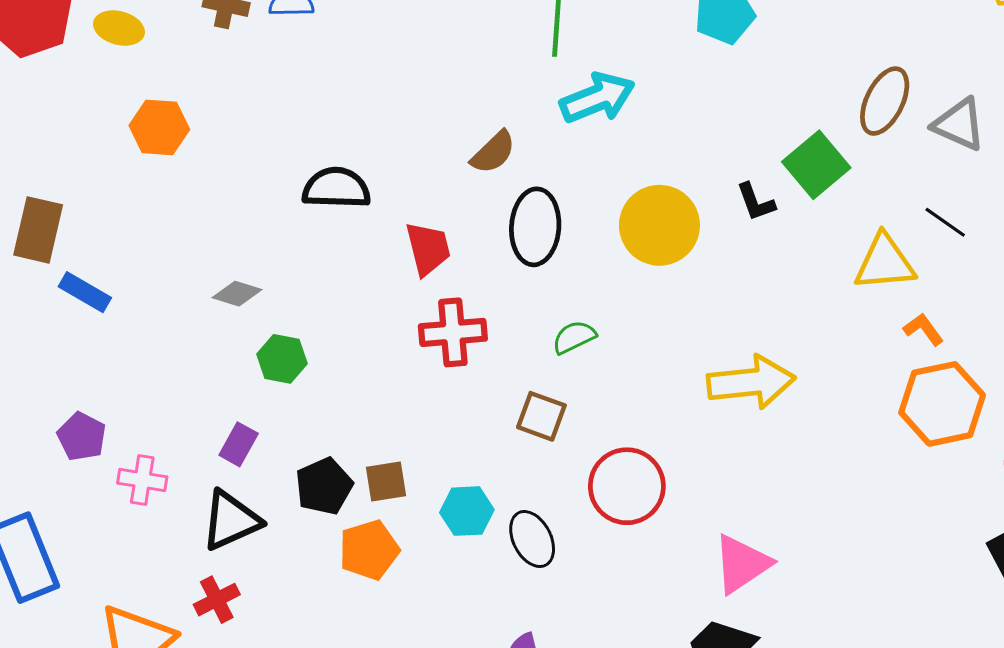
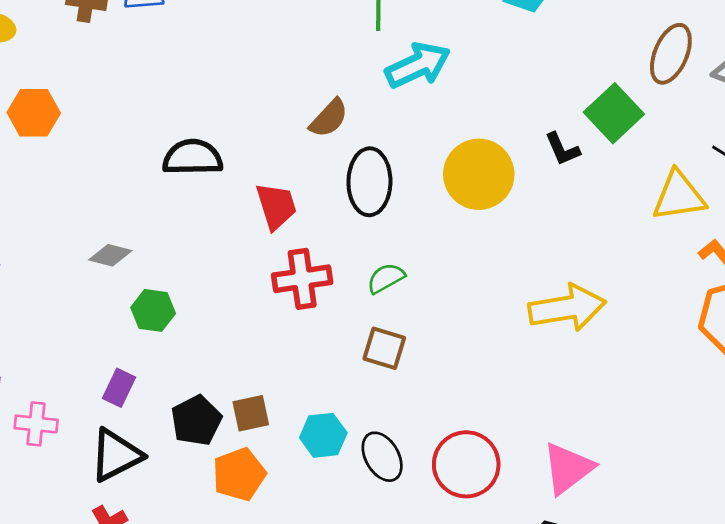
green semicircle: (574, 337) -> (386, 278), moved
red circle: (627, 486) -> (466, 464), moved

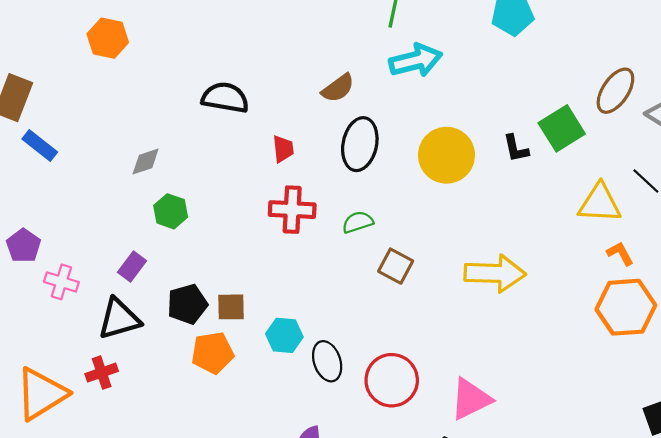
red trapezoid: (276, 206) -> (283, 149), size x0.7
gray diamond: (110, 255) -> (146, 161), turned -44
brown square: (384, 348) -> (396, 266), moved

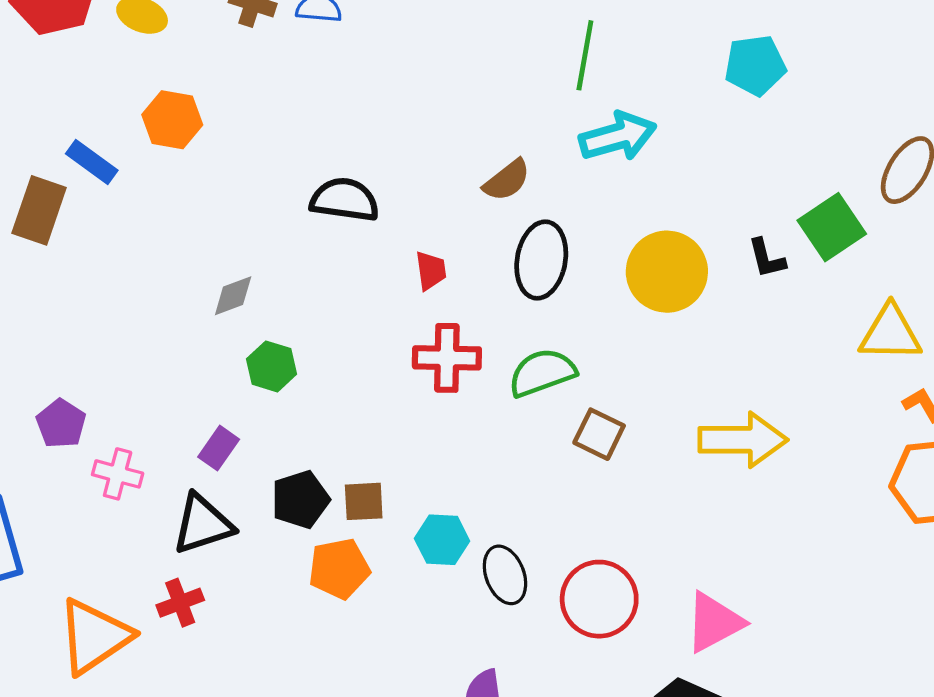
blue rectangle: (40, 145) -> (92, 162), moved
green semicircle: (358, 222) -> (542, 373), size x1.5

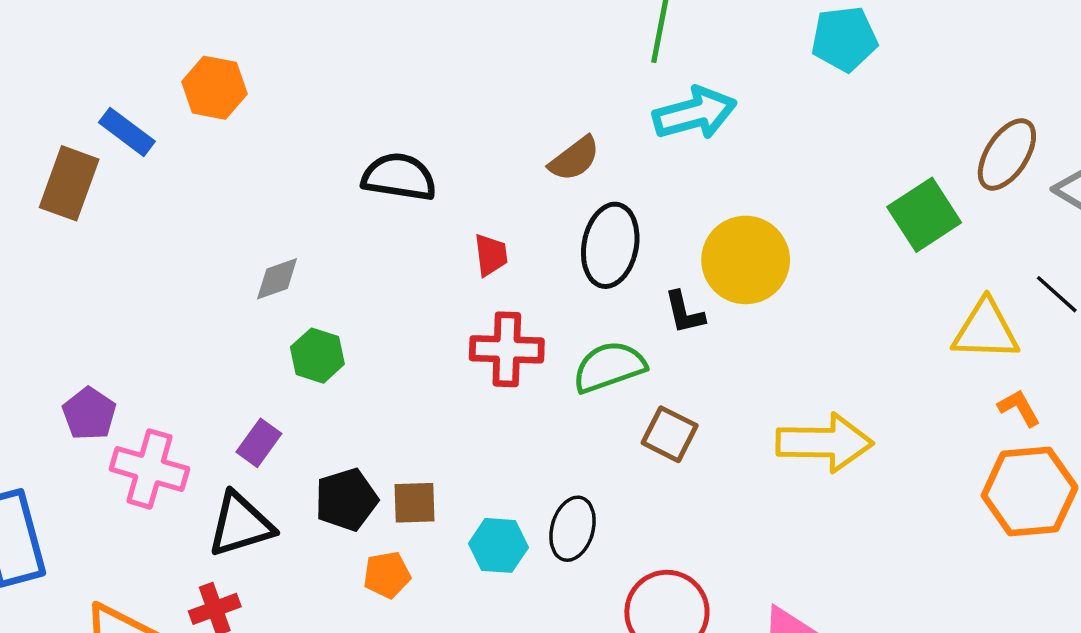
black L-shape: (767, 258) -> (684, 313), moved
pink cross: (118, 474) -> (149, 469), size x1.4
orange pentagon: (339, 569) -> (387, 575), size x0.7
black ellipse: (505, 575) -> (573, 529), moved, turned 36

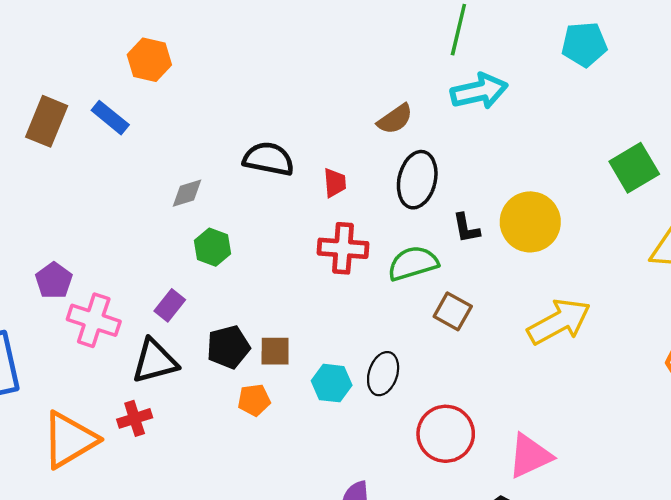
blue rectangle: (127, 132) -> (110, 118), moved
black semicircle: (399, 177) -> (269, 159), moved
yellow circle: (746, 260) -> (530, 222), moved
yellow arrow: (825, 443) -> (559, 322), turned -32

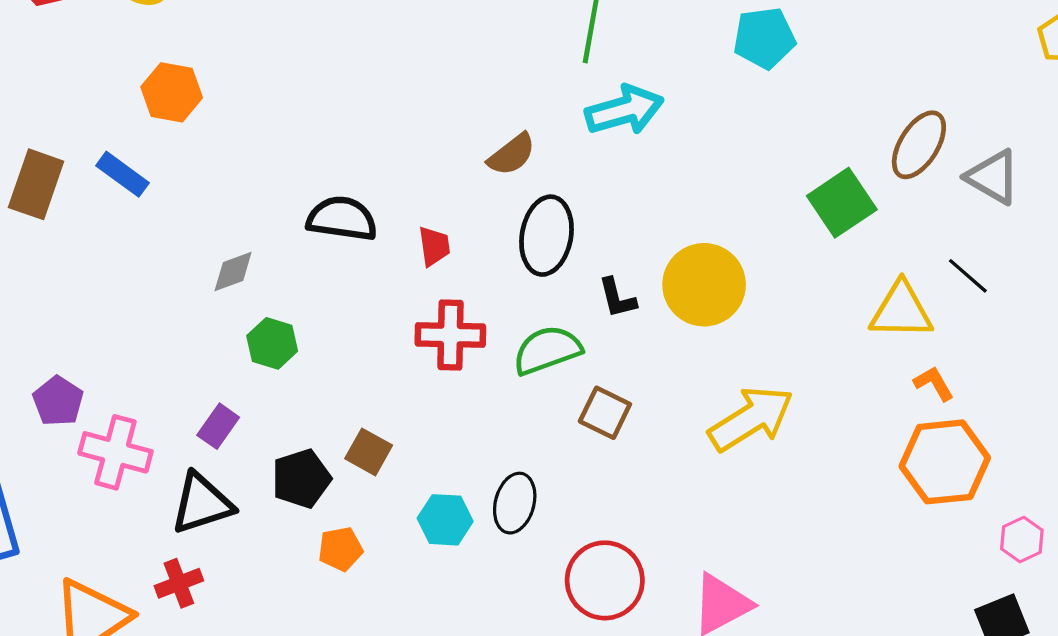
brown square: (275, 351) -> (369, 452), moved, turned 32

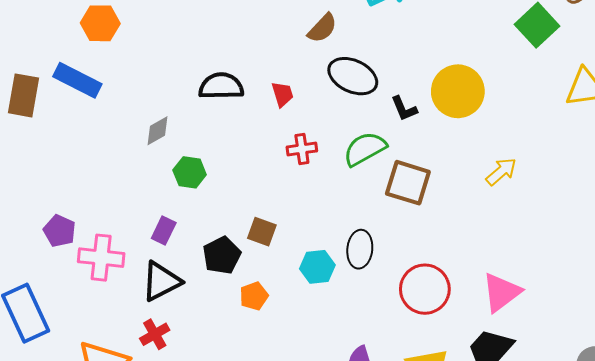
blue rectangle: (123, 174) -> (77, 80), size x1.4
black ellipse: (546, 236) -> (353, 76), turned -66
red cross: (450, 335) -> (302, 149), size x0.7
brown square: (605, 413) -> (408, 183), size x1.4
yellow arrow: (751, 419) -> (501, 172), size x0.6

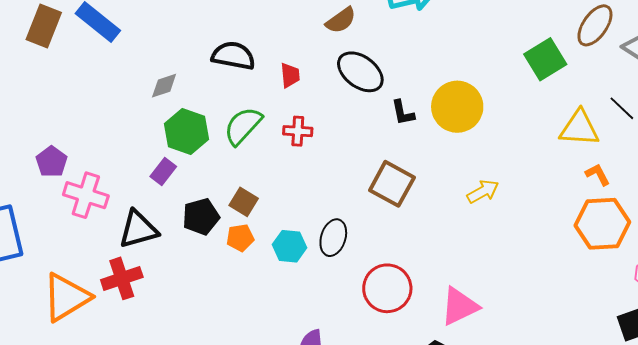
green semicircle: (365, 149) -> (243, 126), moved, turned -30
green hexagon: (190, 172) -> (186, 131), size x1.4
purple rectangle: (164, 231) -> (163, 171), moved
orange pentagon: (254, 296) -> (240, 238), moved
red cross: (155, 334) -> (122, 278), size x1.4

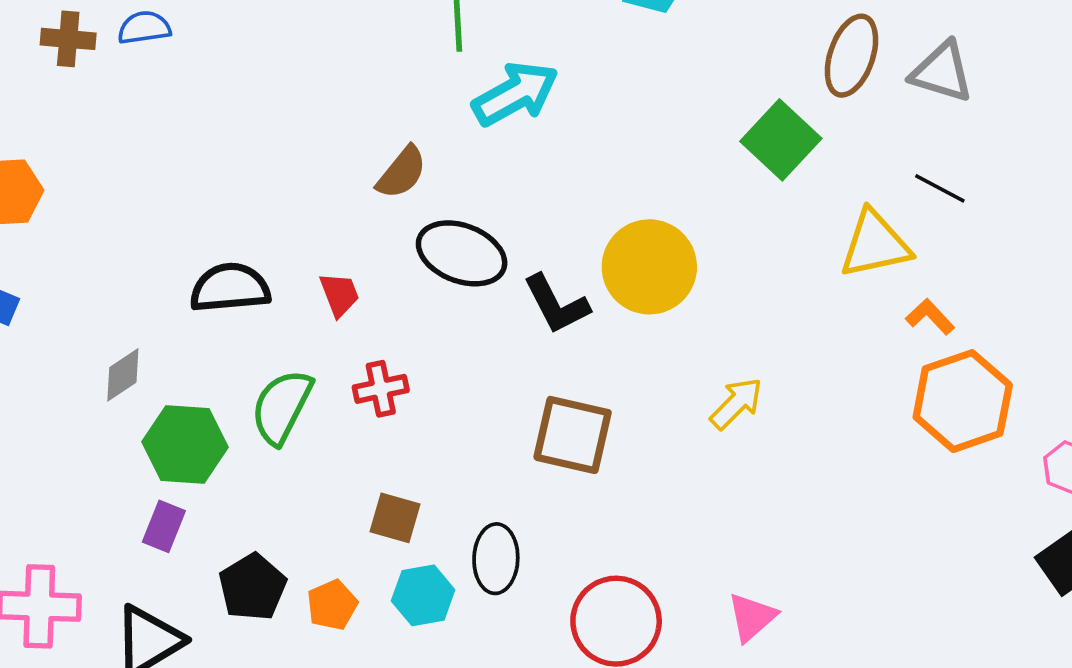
black L-shape: (403, 113) -> (556, 304), size x1.4
brown square: (244, 202) -> (395, 518), moved
pink triangle: (459, 306) -> (752, 617), size x0.7

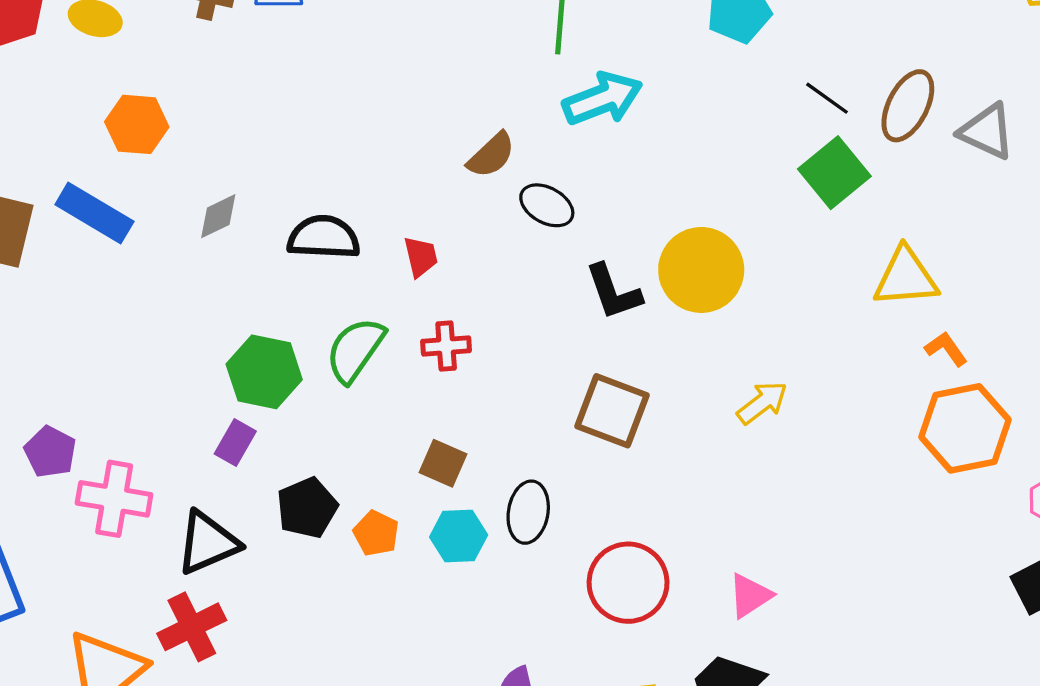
black line: (940, 188) -> (827, 98), moved
black ellipse: (462, 253) -> (547, 205), moved, size x0.7
gray diamond: (123, 375) -> (218, 216), moved
orange pentagon: (332, 605) -> (376, 533), turned -30

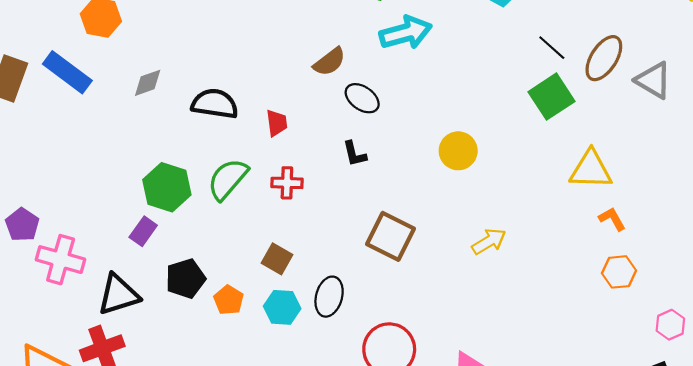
yellow circle: (701, 270) -> (458, 151), size x0.7
black L-shape: (613, 292) -> (355, 154), moved, size x0.7
orange hexagon: (965, 428) -> (619, 272), size x0.6

